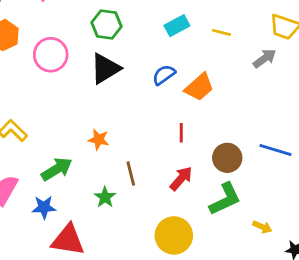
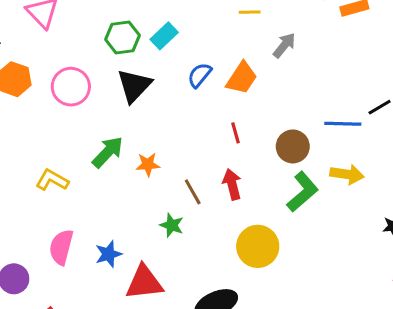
cyan rectangle: (177, 26) -> (164, 36), moved
gray arrow: (265, 58) -> (284, 45), moved
green arrow: (57, 169) -> (108, 152), moved
red arrow: (181, 178) -> (232, 184), moved, turned -40
yellow arrow: (262, 227) -> (347, 174), moved, size x1.5

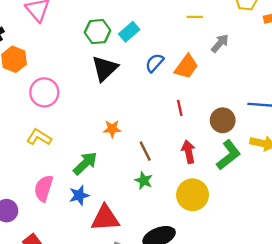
pink circle: (71, 87) -> (44, 92), moved
green arrow: (108, 152) -> (85, 163), moved
red arrow: (232, 184) -> (189, 152), moved
green star: (172, 225) -> (144, 180), moved

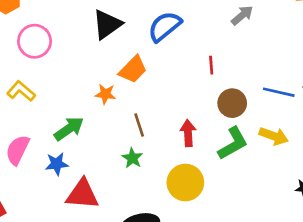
blue semicircle: (155, 63) -> (165, 26), size x1.5
orange trapezoid: (186, 67) -> (133, 69), moved
red line: (180, 108) -> (211, 65), moved

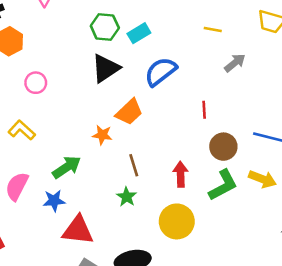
pink circle: (35, 41) -> (36, 83), size x0.7

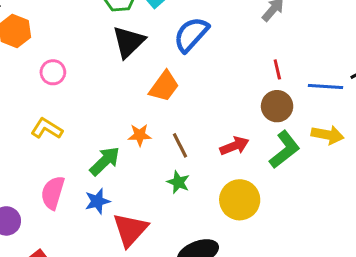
red line: (204, 110) -> (277, 69), moved
orange star: (102, 135) -> (140, 135), moved
red arrow: (181, 174) -> (234, 146), turned 80
red triangle: (78, 230) -> (130, 230), turned -44

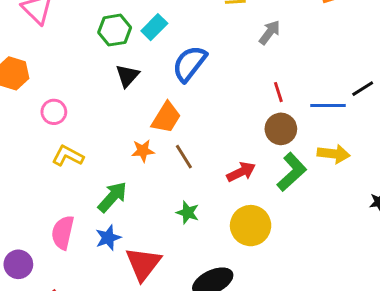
black triangle: (129, 42) -> (127, 76), size x0.7
yellow L-shape: (47, 129) -> (68, 156), moved
orange star: (140, 135) -> (143, 151), moved
brown line: (180, 145) -> (184, 157), moved

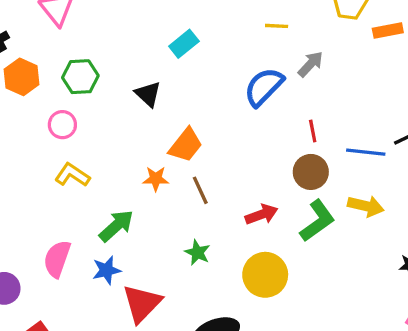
green hexagon: (115, 30) -> (80, 77), moved
blue semicircle: (189, 64) -> (264, 87), moved
black triangle: (127, 76) -> (148, 94), turned -35

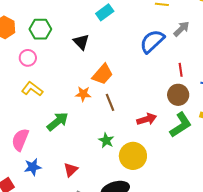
blue star: (106, 270) -> (33, 167), moved
yellow circle: (265, 275) -> (133, 156), moved
red triangle: (142, 303) -> (71, 170), size x0.6

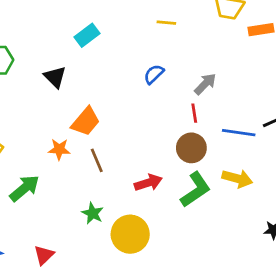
gray arrow: (181, 29) -> (205, 84), moved
blue semicircle: (152, 41) -> (154, 74), size x0.6

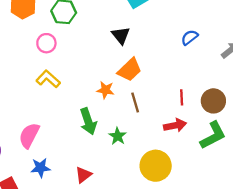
black triangle: (55, 77) -> (121, 35), moved
red line: (194, 113) -> (182, 97), moved
green arrow: (24, 188) -> (88, 121), moved, turned 105
green star: (93, 213) -> (118, 136), moved

